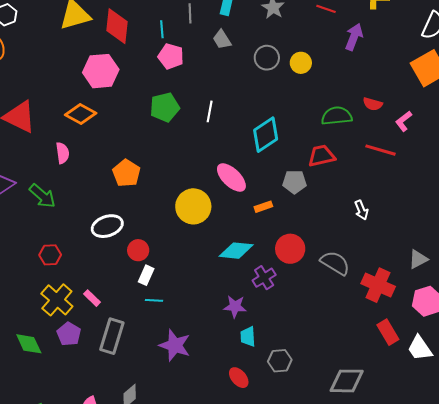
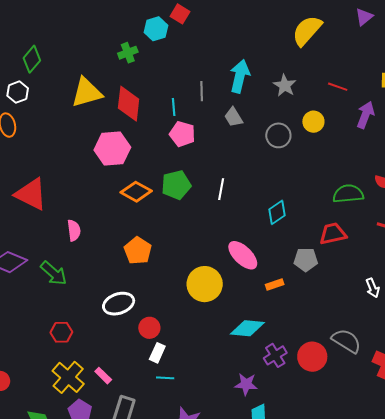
yellow circle: (301, 63) -> (313, 122), moved
orange diamond: (81, 114) -> (136, 192), moved
cyan diamond: (266, 135) -> (277, 212), size x0.7
red circle: (290, 249) -> (312, 357), moved

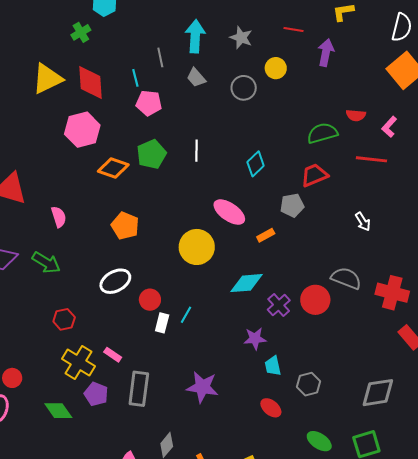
cyan line: (165, 378) -> (186, 315), moved, turned -54

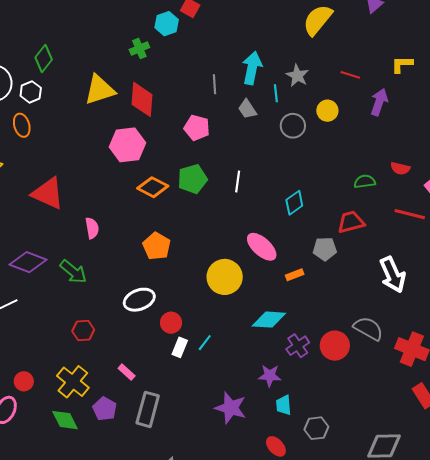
cyan line: (135, 78) -> (276, 93), moved
green semicircle: (322, 133) -> (365, 182), size x0.7
white arrow: (363, 222) -> (393, 275), size x1.8
yellow cross: (79, 363) -> (73, 382), moved
purple star: (202, 387) -> (231, 408), moved

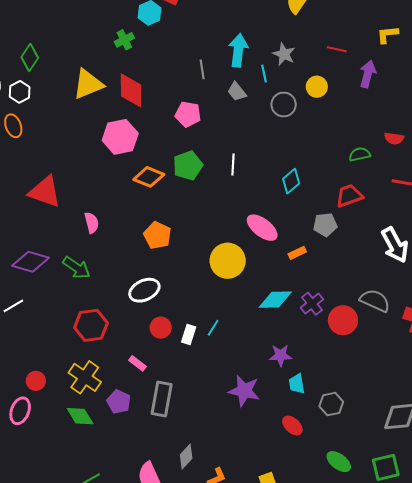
red circle: (171, 323) -> (161, 328), moved
red hexagon: (83, 330) -> (91, 325), size x1.5
purple cross: (298, 346) -> (312, 304), moved

